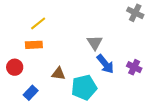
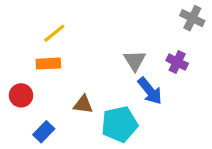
purple cross: (134, 67) -> (177, 62), moved

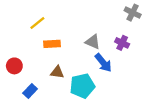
gray triangle: (135, 61) -> (93, 42), turned -35
orange rectangle: (48, 64) -> (52, 44), moved

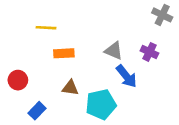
yellow line: (37, 23) -> (46, 28), turned 42

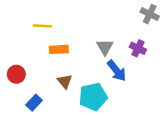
gray triangle: (114, 51) -> (105, 47), turned 36
brown triangle: (70, 88) -> (65, 81), turned 42

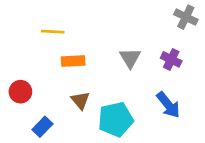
blue arrow: (117, 71) -> (168, 105), moved

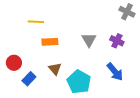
cyan pentagon: (116, 119) -> (79, 82), turned -30
blue rectangle: (42, 127) -> (29, 79), moved

